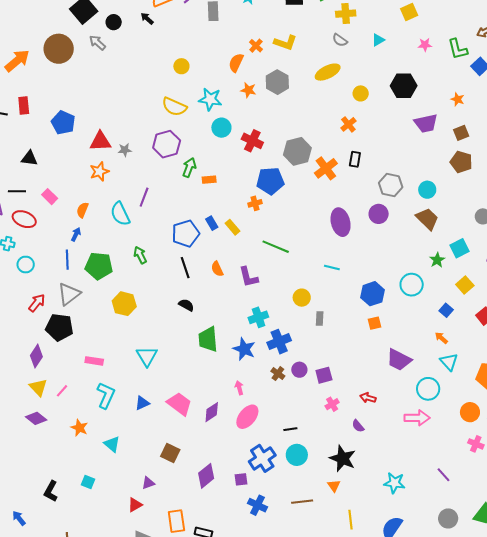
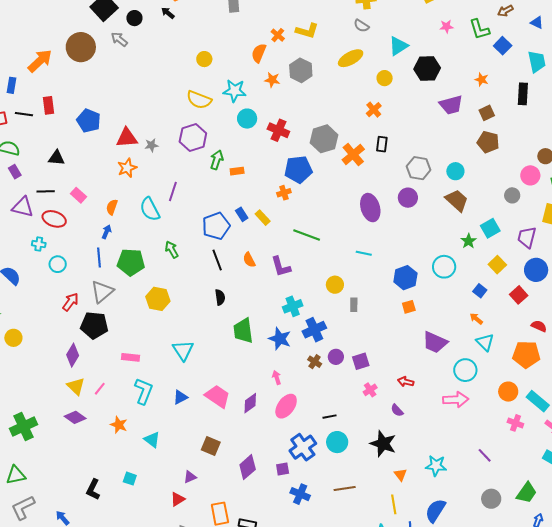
cyan triangle: (378, 40) -> (398, 46), moved, size x1.5
black semicircle: (186, 305) -> (220, 297), turned 56
orange triangle: (334, 486) -> (400, 475), moved

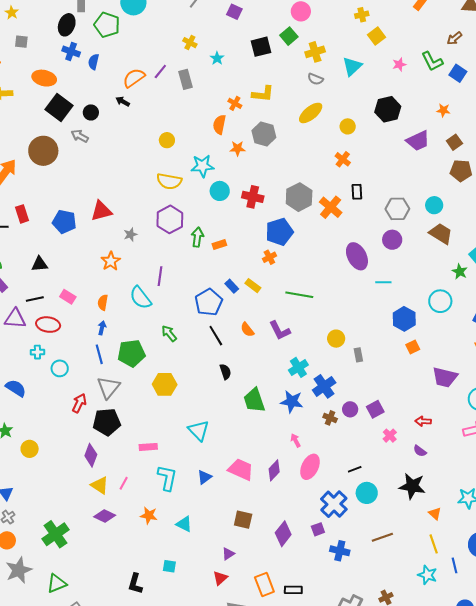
cyan triangle: (398, 46) -> (352, 66), moved
red triangle: (127, 138) -> (101, 211), moved
cyan line: (364, 253) -> (383, 282), moved

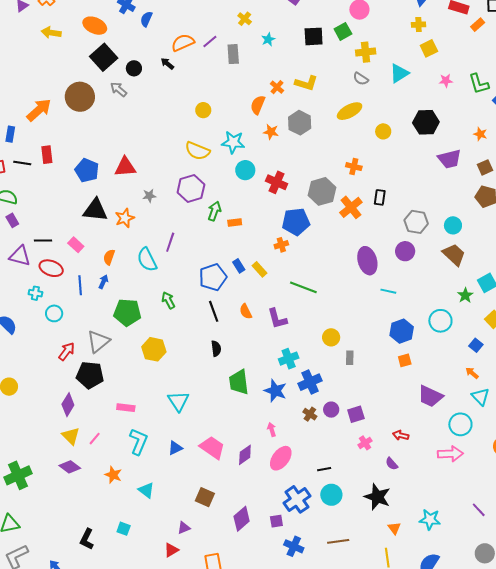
orange cross: (343, 159) -> (354, 167), moved, turned -35
black triangle: (39, 264) -> (95, 210), moved, size x1.5
blue line: (99, 354) -> (80, 285), moved

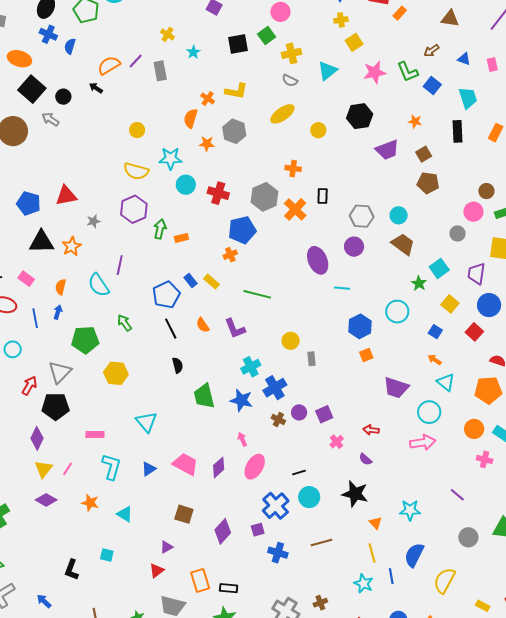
pink star: (446, 81) -> (375, 72), size x1.6
yellow triangle: (71, 436) -> (44, 469), turned 30

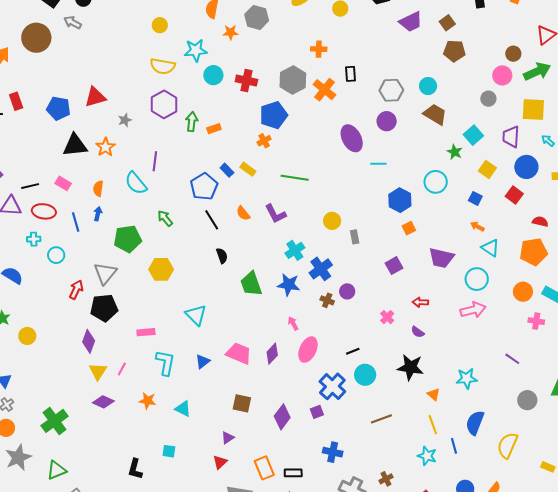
purple square: (324, 414) -> (394, 266), moved
blue cross: (278, 553) -> (333, 452), moved

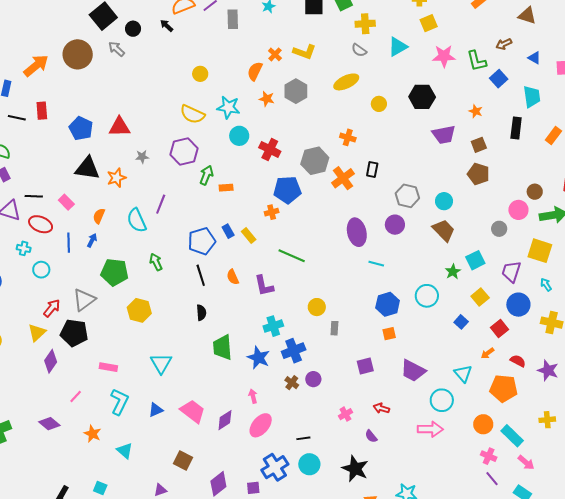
orange arrow: (477, 226) -> (488, 353), moved, turned -80
purple line: (512, 359) -> (492, 479), moved
yellow triangle: (98, 371) -> (37, 333), moved

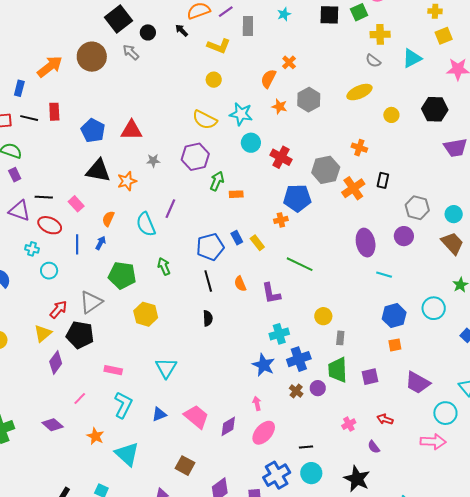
yellow L-shape: (304, 52) -> (219, 46), moved
green trapezoid: (222, 347) -> (338, 370), moved
cyan triangle: (125, 451) -> (127, 454), size x1.5

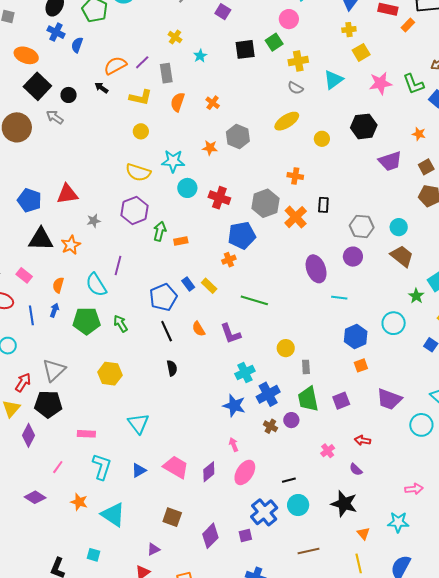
orange semicircle: (268, 79) -> (178, 102), moved
green pentagon: (122, 275) -> (86, 321), moved
pink arrow: (433, 442) -> (414, 489), moved, size x0.7

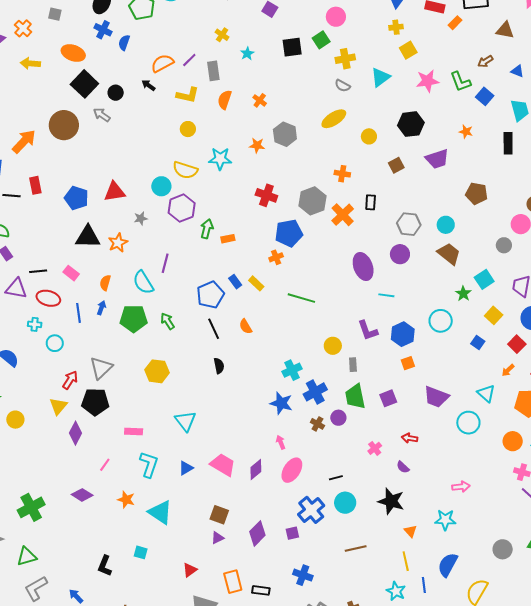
brown square: (426, 167) -> (396, 165), moved
cyan circle: (187, 188) -> (161, 186), moved
purple L-shape: (231, 334) -> (368, 330), moved
purple triangle: (153, 549) -> (217, 538), moved

